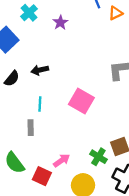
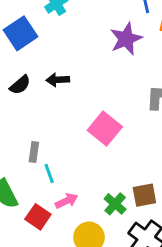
purple star: (60, 23) -> (126, 39), moved, size x1.6
cyan line: (40, 104) -> (49, 173), moved, turned -32

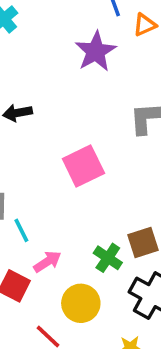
pink square: (105, 129) -> (83, 166), turned 32

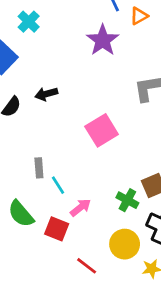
yellow circle: (81, 303) -> (125, 244), moved

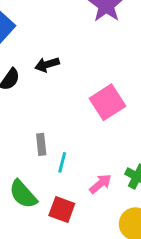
cyan line: (58, 185) -> (62, 162), turned 48
pink arrow: (81, 208) -> (100, 184), moved

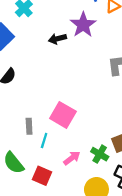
black arrow: (47, 65) -> (57, 39), moved
pink square: (107, 102) -> (63, 115), moved, turned -30

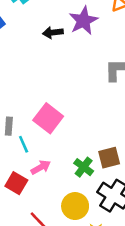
cyan line: (44, 141) -> (24, 144), turned -48
pink arrow: (72, 158) -> (41, 167), moved

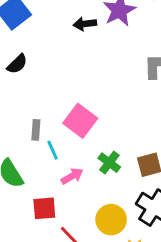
green cross: (84, 167) -> (109, 163), moved
red square: (16, 183) -> (44, 208), moved, turned -35

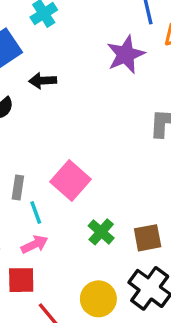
black arrow: (85, 24) -> (43, 81), moved
pink arrow: (72, 176) -> (35, 244), moved

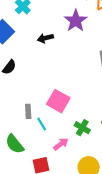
black arrow: (43, 81) -> (45, 38), moved
pink arrow: (35, 244) -> (61, 144), moved

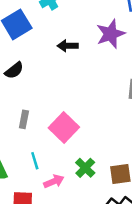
gray rectangle: (28, 111) -> (24, 119), moved
cyan line: (42, 124) -> (35, 161), moved

